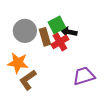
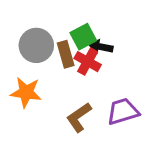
red cross: (60, 42) -> (88, 62), turned -30
brown L-shape: (28, 80) -> (79, 117), moved

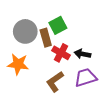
black arrow: (101, 47) -> (82, 54), moved
red cross: (88, 62) -> (61, 53), moved

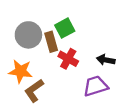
black arrow: (82, 54) -> (106, 60), moved
brown L-shape: (55, 82) -> (34, 91), moved

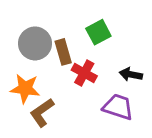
green square: (65, 28) -> (98, 32), moved
purple trapezoid: (95, 86) -> (118, 107), turned 35

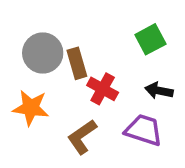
green square: (98, 32) -> (150, 39), moved
brown L-shape: (42, 112) -> (82, 137), moved

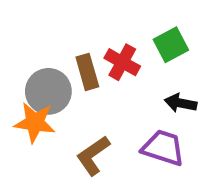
gray circle: (43, 53) -> (48, 91), moved
red cross: (103, 89) -> (122, 62), moved

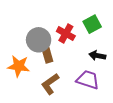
brown rectangle: (87, 72) -> (47, 53), moved
gray circle: (48, 91) -> (39, 40), moved

